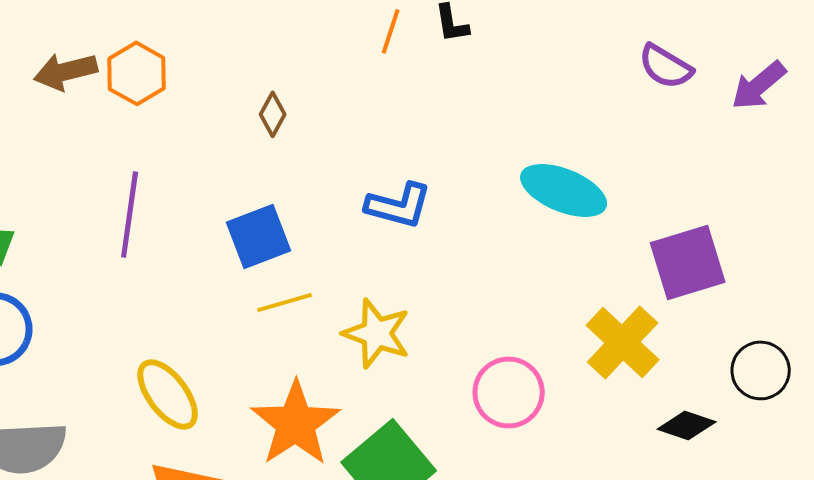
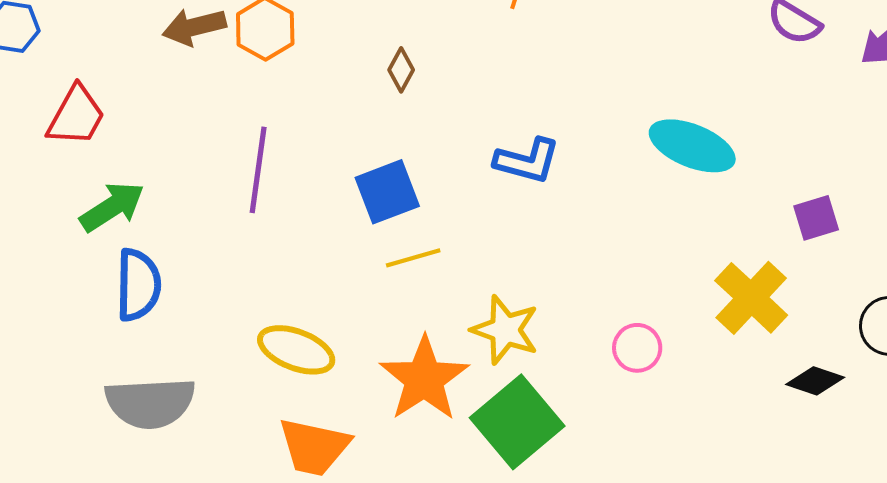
purple square: (688, 262) -> (816, 218), size x0.6
yellow star: (377, 333) -> (505, 330), moved
pink circle: (509, 392) -> (637, 348), size x0.7
yellow ellipse: (168, 394) -> (296, 350), turned -32

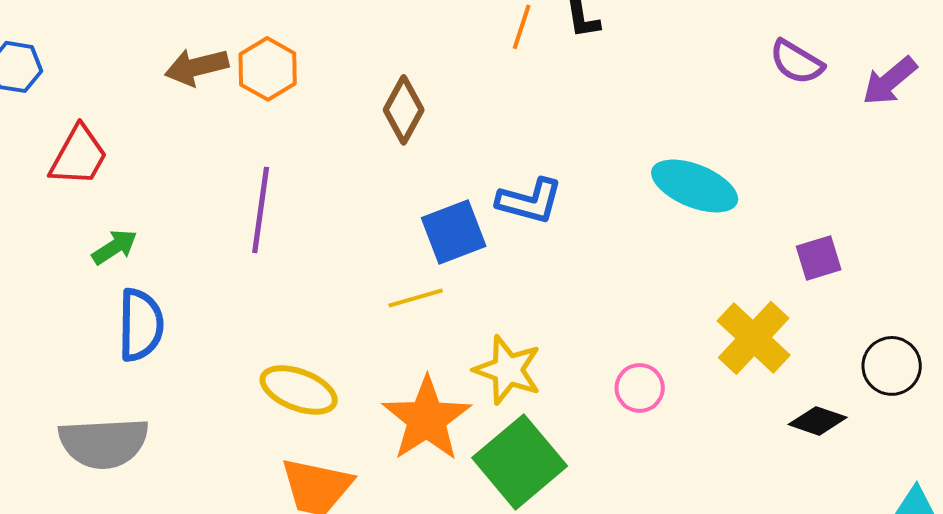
brown diamond: (401, 70) -> (404, 110), size x1.5
blue square: (387, 192) -> (454, 232), moved
green arrow: (112, 207) -> (115, 247), size x0.7
gray semicircle: (150, 403) -> (104, 443), moved

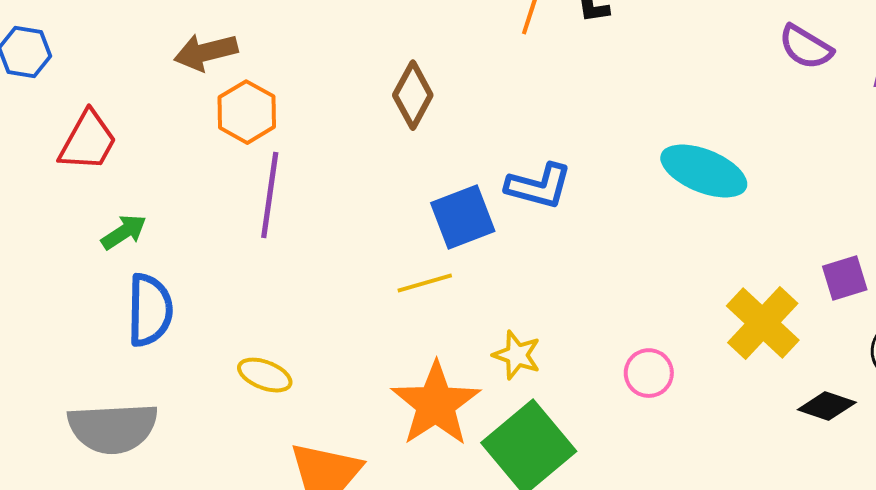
orange hexagon: (268, 69) -> (247, 112), moved
purple square: (819, 258) -> (845, 278), moved
yellow star: (508, 370) -> (517, 355), size x0.7
yellow ellipse: (299, 390) -> (265, 375), moved, size x0.7

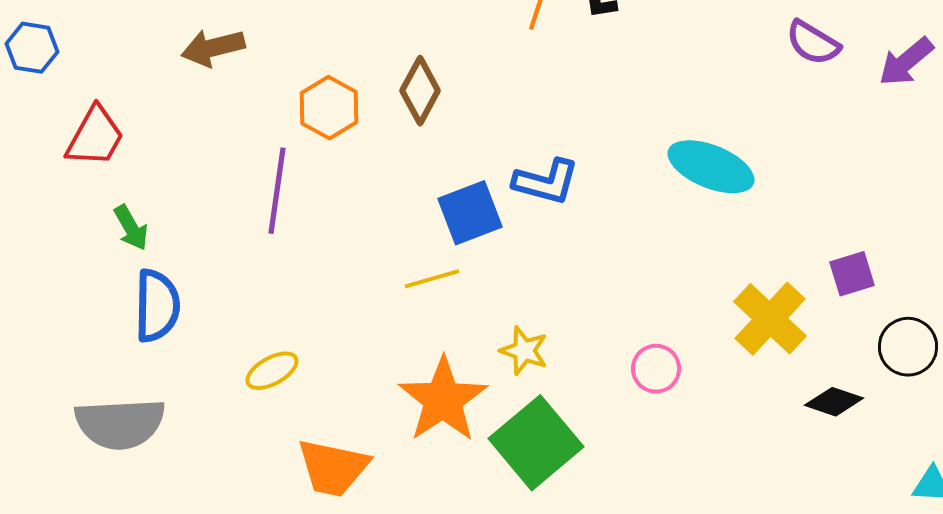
orange hexagon: (247, 112) -> (329, 108), moved
green arrow: (124, 232) -> (131, 228), turned 93
yellow ellipse: (265, 375) -> (272, 371), turned -50

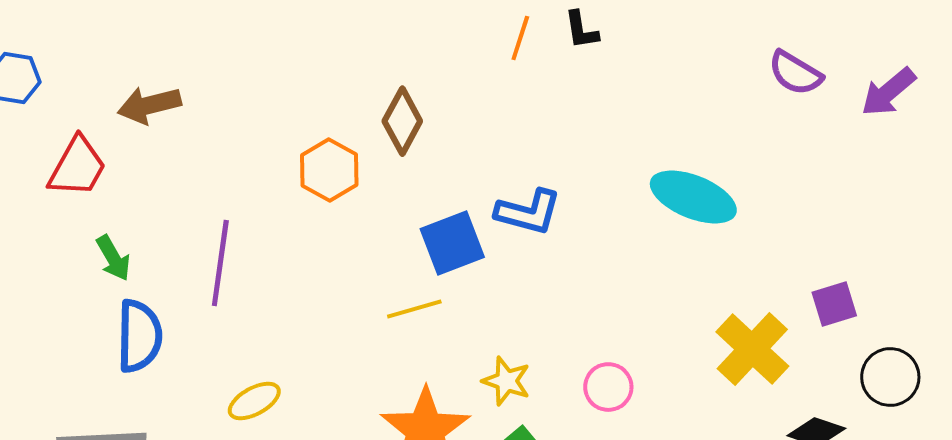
brown arrow: (213, 48) -> (149, 105), moved
orange hexagon: (329, 108) -> (329, 170), moved
purple line: (277, 191) -> (220, 263), moved
pink circle: (656, 369) -> (608, 387), moved

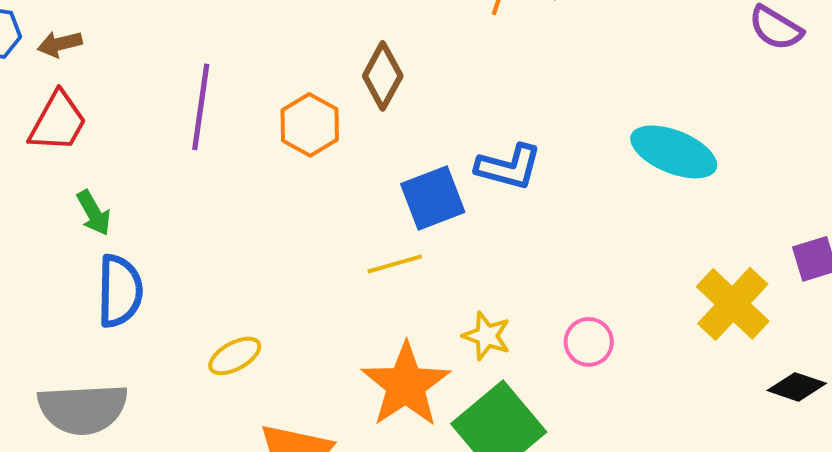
brown arrow: (149, 105) -> (60, 44), moved, size x0.7
purple line: (220, 263) -> (201, 107), moved

